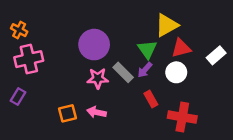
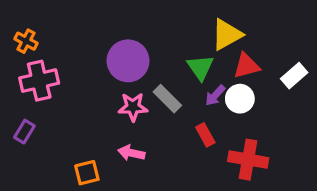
purple arrow: (145, 70) -> (215, 95), moved
orange square: (67, 113) -> (87, 173), moved

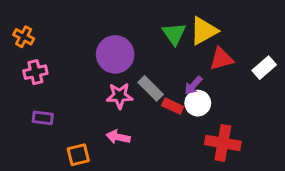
green triangle: (200, 67) -> (174, 34), moved
pink cross: (39, 81) -> (35, 72), size x0.7
white circle: (240, 99) -> (198, 103), moved
purple rectangle: (24, 132) -> (43, 118), moved, turned 66
red rectangle: (205, 135) -> (173, 106), moved, turned -36

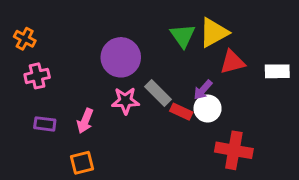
white rectangle: (264, 68) -> (277, 71), turned 40
pink arrow: (118, 137) -> (85, 121), moved, turned -80

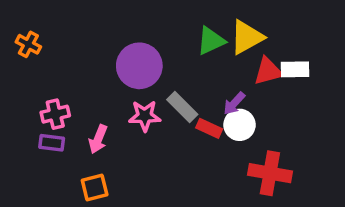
green triangle: (183, 36) -> (211, 41), turned 40
white rectangle: (277, 71) -> (295, 69), moved
pink cross: (37, 76) -> (55, 114), moved

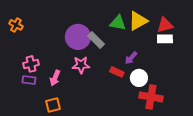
green triangle: (211, 41) -> (118, 23), turned 36
red triangle: (268, 71) -> (165, 25), moved
gray rectangle: (182, 107) -> (96, 40), moved
white circle: (240, 125) -> (139, 78), moved

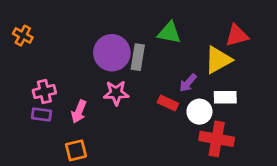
yellow triangle: (138, 21) -> (218, 60), moved
white rectangle: (165, 39) -> (225, 97), moved
gray rectangle: (96, 40) -> (138, 57), turned 54

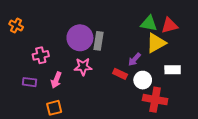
green triangle: (169, 33) -> (149, 23), moved
pink cross: (44, 92) -> (41, 55), moved
white rectangle: (225, 97) -> (173, 70), moved

